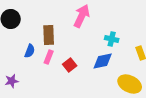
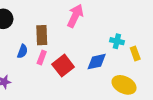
cyan cross: (112, 39) -> (117, 41), moved
red square: (70, 65) -> (63, 66), size x1.5

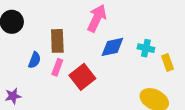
blue diamond: (97, 62) -> (112, 47), moved

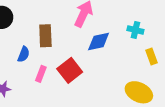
cyan cross: (146, 48) -> (135, 30), moved
pink rectangle: (57, 67) -> (41, 74), moved

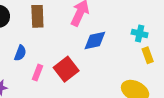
cyan cross: (135, 30) -> (140, 34), moved
brown rectangle: (45, 36) -> (37, 16), moved

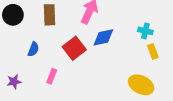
red square: (66, 69) -> (74, 48), moved
pink rectangle: (37, 73) -> (52, 76), moved

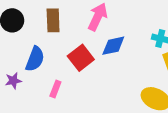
blue semicircle: (33, 49) -> (35, 59), size x1.5
purple star: (14, 82) -> (13, 81), moved

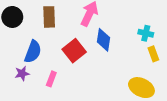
blue diamond: (113, 46) -> (103, 40), turned -70
purple star: (13, 81) -> (22, 73), moved

